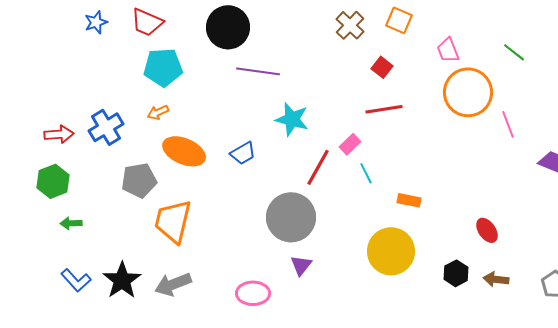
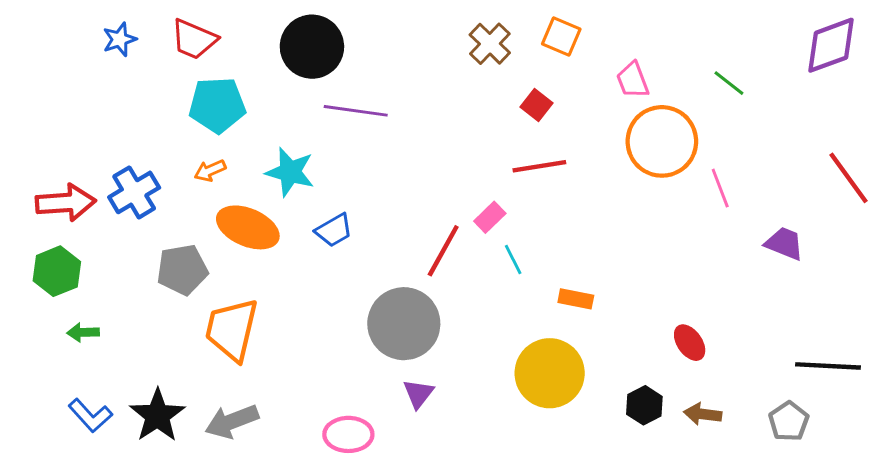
cyan star: (292, 119) -> (290, 172), moved
red arrow: (59, 134) -> (66, 203), size x1.4

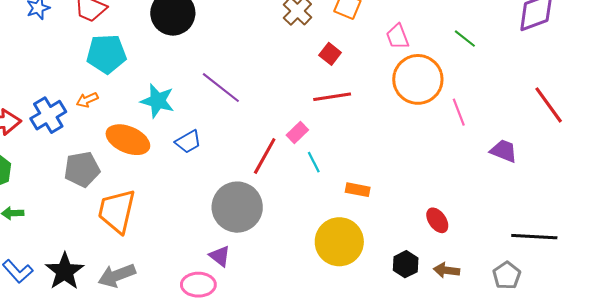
purple line: (356, 111) -> (221, 88), moved, turned 30
orange arrow: (210, 171) -> (87, 100), moved
purple triangle: (418, 394) -> (220, 256), moved, turned -30

